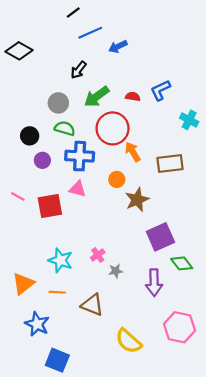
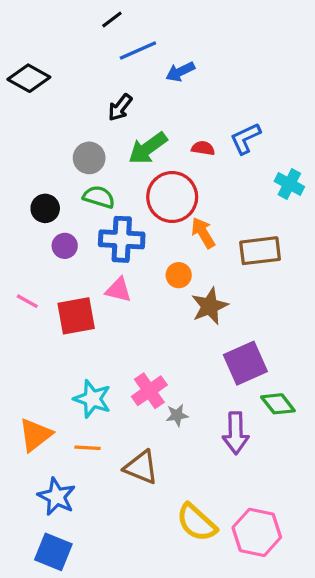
pink cross: (98, 255) -> (149, 391), size x1.5
pink hexagon: (180, 327) -> (257, 532), moved
blue square: (57, 360) -> (53, 552), moved

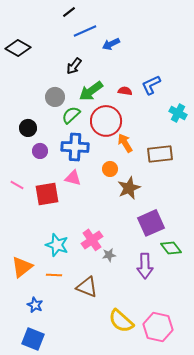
green semicircle: (99, 197) -> (71, 115), moved, turned -60
blue star: (57, 497) -> (35, 305), size x0.7

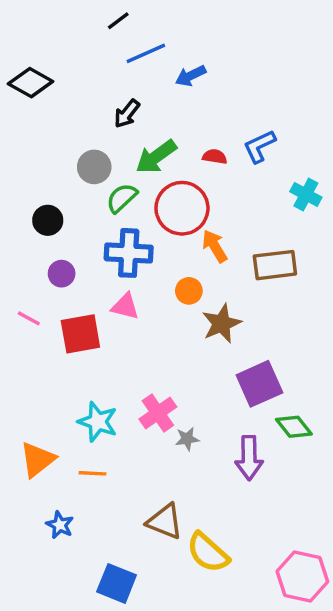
purple circle: (40, 151) -> (62, 274), moved
brown triangle: (87, 287) -> (165, 521), moved
pink hexagon: (158, 327) -> (302, 577), moved
blue square: (33, 339) -> (117, 583), moved

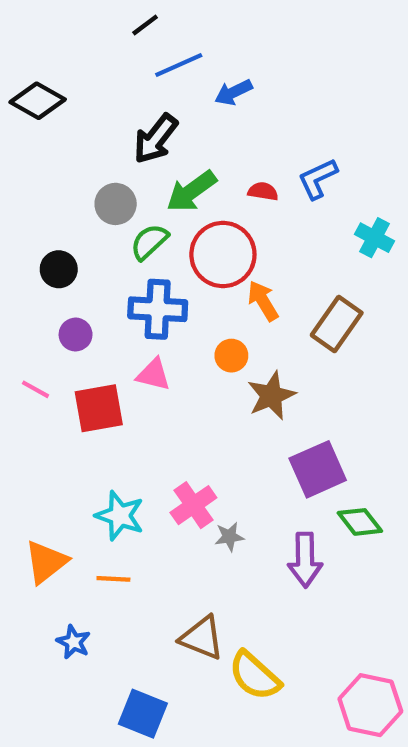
black arrow: (127, 114) -> (156, 139), size x1.4
brown rectangle: (275, 265) -> (337, 324), turned -48

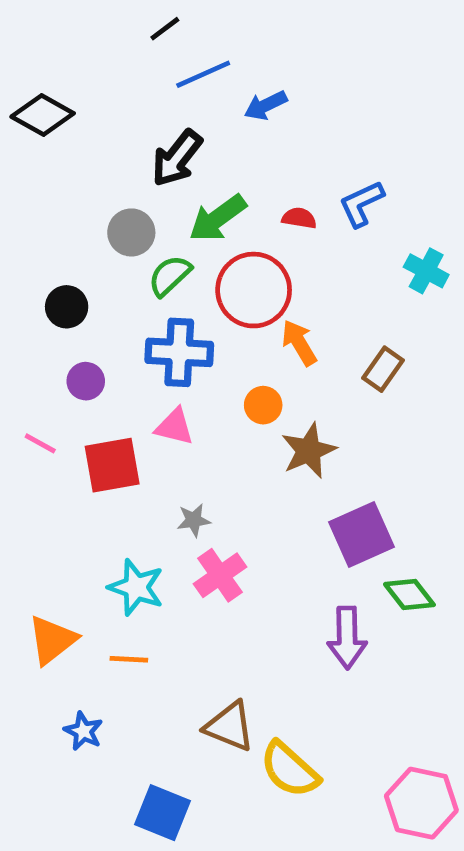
brown rectangle: (337, 324) -> (383, 369), size x0.7
gray star: (229, 537) -> (194, 520), moved

